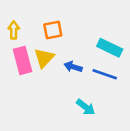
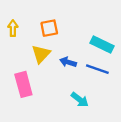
pink rectangle: (23, 60) -> (23, 84), moved

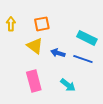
yellow triangle: (41, 54) -> (35, 46), turned -36
pink rectangle: (23, 84) -> (34, 81), moved

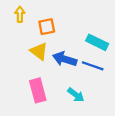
yellow arrow: (11, 24) -> (20, 14), moved
blue arrow: (58, 53) -> (65, 59), size x1.5

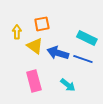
yellow arrow: (20, 14) -> (17, 32), moved

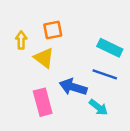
blue arrow: (58, 53) -> (73, 87), moved
cyan arrow: (68, 85) -> (98, 107), moved

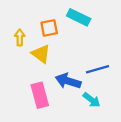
cyan rectangle: (110, 48) -> (79, 17), moved
blue line: (105, 74) -> (98, 69), turned -35

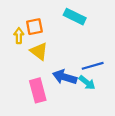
orange square: (49, 28) -> (34, 27), moved
cyan arrow: (92, 100) -> (87, 83), moved

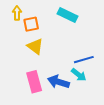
yellow arrow: (19, 36) -> (17, 13), moved
blue arrow: (65, 77) -> (58, 82), moved

